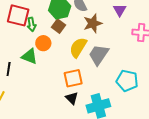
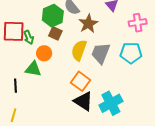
orange square: (73, 78) -> (80, 81), turned -30
cyan pentagon: (127, 81) -> (131, 53), moved
black triangle: (72, 98) -> (83, 101), size x1.5

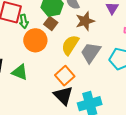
orange circle: (44, 53) -> (35, 40), size x1.5
green triangle: (33, 69) -> (20, 72), moved

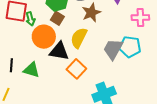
gray trapezoid: (91, 53) -> (113, 49), moved
black triangle: (63, 96) -> (59, 51), moved, turned -30

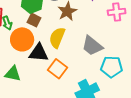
cyan pentagon: (130, 47) -> (112, 67), moved
gray trapezoid: (113, 49) -> (92, 46), turned -75

